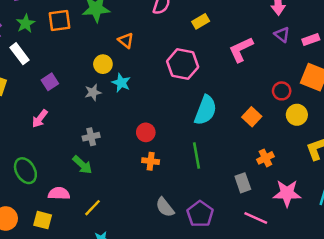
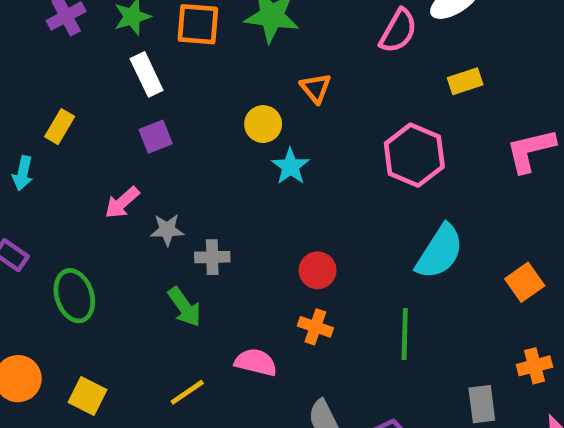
white rectangle: (19, 54) -> (147, 74), moved
gray star: (93, 92) -> (167, 230), moved
pink semicircle: (59, 193) -> (256, 362), moved

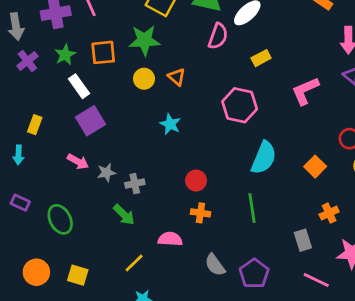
yellow circle: (263, 124) -> (144, 79), moved
purple square: (156, 137) -> (91, 121), size x1.5
pink arrow: (122, 203) -> (78, 162), turned -100

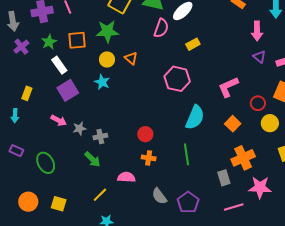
pink L-shape: (305, 91) -> (228, 87), moved
cyan star: (170, 124) -> (102, 82), moved
orange cross: (329, 213) -> (243, 158), size x1.6
pink line: (316, 280) -> (234, 207), turned -42

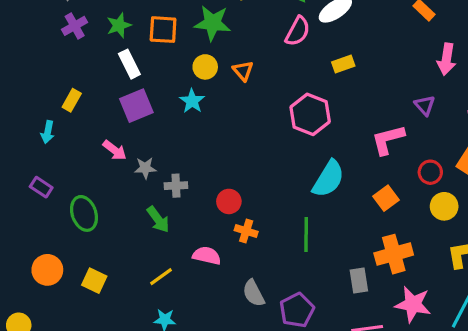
purple triangle: (259, 57) -> (425, 105), moved
red circle: (145, 134) -> (229, 201), moved

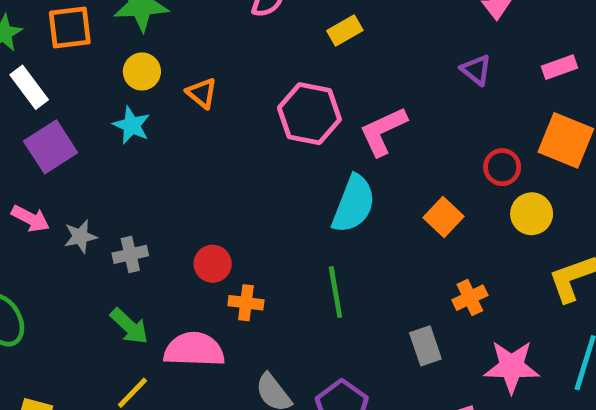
orange triangle: (243, 71) -> (202, 93), moved
pink L-shape: (388, 140) -> (383, 131), moved
green arrow: (158, 219) -> (129, 326), moved
orange cross: (394, 254) -> (470, 298), size x0.6
pink semicircle: (207, 256) -> (194, 350), size x1.4

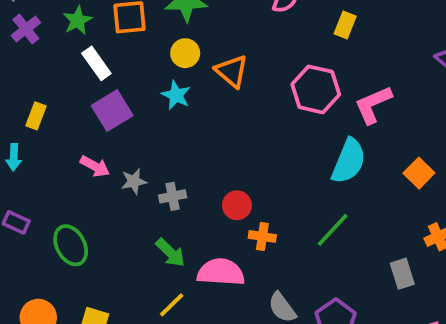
yellow rectangle: (345, 31) -> (345, 25), turned -40
orange triangle: (202, 93) -> (232, 71), size x1.4
green line: (335, 292) -> (333, 230), turned 51

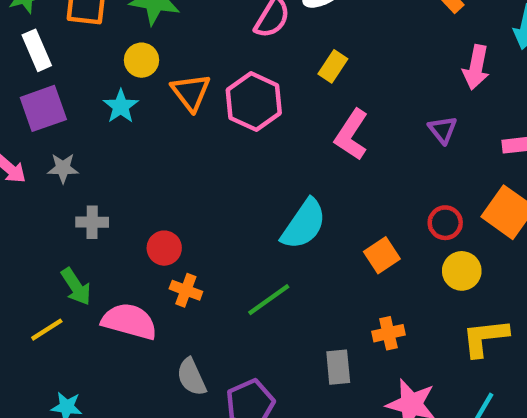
pink hexagon: (316, 89) -> (254, 102), moved
pink L-shape: (373, 105) -> (351, 135), moved, turned -45
gray star: (134, 181) -> (63, 168), moved
yellow line: (172, 305) -> (47, 330), moved

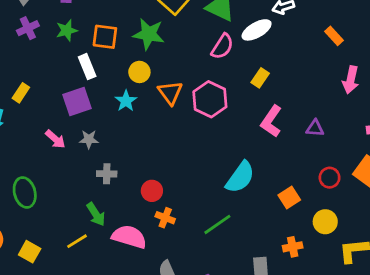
white rectangle: (37, 50) -> (87, 67), moved
purple triangle: (443, 130) -> (315, 128), moved, turned -48
yellow circle: (462, 271) -> (325, 222), moved

